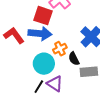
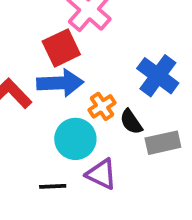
red square: (43, 16) -> (61, 48), turned -36
black line: (39, 87) -> (53, 186), moved, turned 64

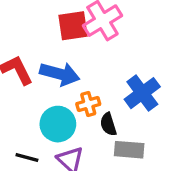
red square: (61, 48) -> (73, 26), moved

